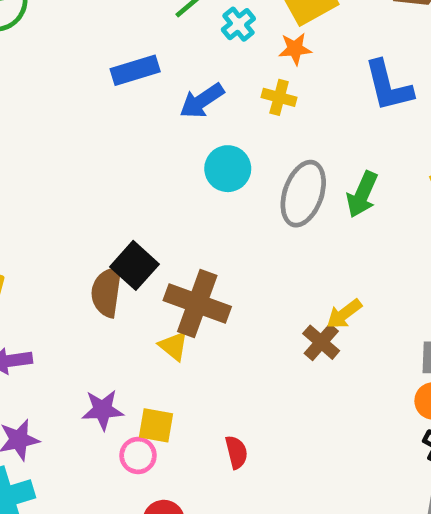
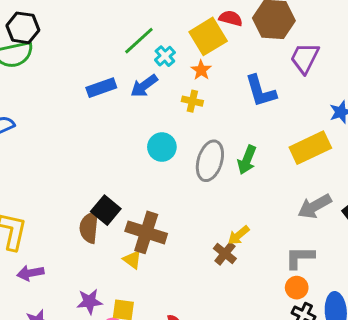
orange star: (295, 49) -> (201, 70), turned -30
blue arrow: (202, 101) -> (144, 86), moved

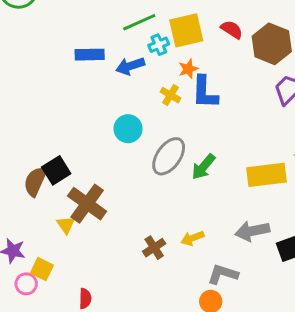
yellow square: (208, 36) -> (186, 30), moved
blue L-shape: (261, 91) -> (205, 92), moved
yellow arrow: (239, 235) -> (192, 238), moved

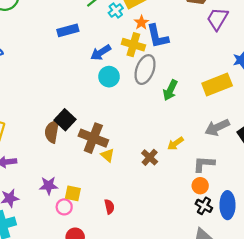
blue arrow: (130, 66) -> (101, 53), moved
yellow cross: (171, 95) -> (133, 45), size x1.5
gray ellipse: (169, 156) -> (145, 70), moved
yellow triangle: (66, 225) -> (108, 155), moved

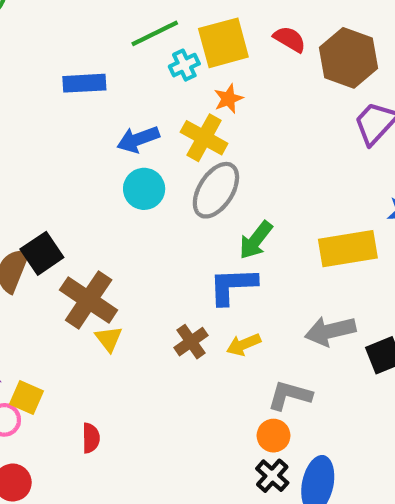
blue L-shape: (158, 36) -> (233, 286), moved, turned 88
brown cross: (150, 157) -> (191, 342), moved

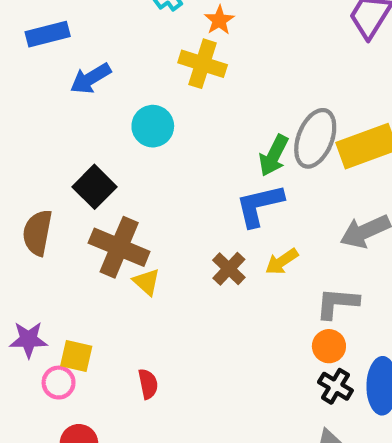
blue rectangle: (84, 83) -> (48, 34), moved
blue arrow: (138, 139) -> (91, 79), moved
gray ellipse: (216, 190) -> (315, 138), moved
black square: (42, 253) -> (94, 187), moved

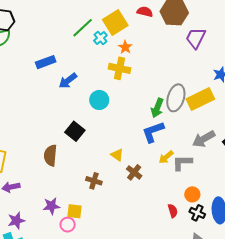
brown cross: (119, 247) -> (94, 181), moved, size x0.6
brown cross: (229, 269) -> (134, 172), moved
yellow triangle: (147, 282) -> (117, 155), moved
gray L-shape: (337, 303) -> (182, 163), moved
red semicircle: (148, 384) -> (173, 211), moved

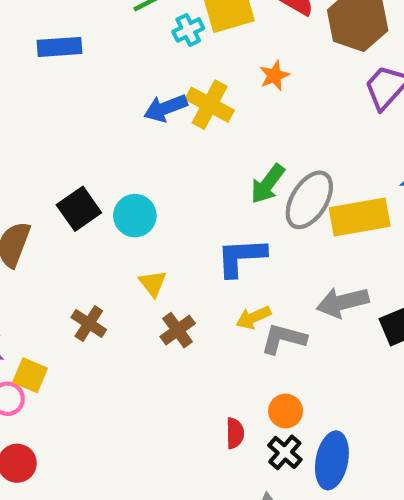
orange star: (125, 47) -> (274, 76), moved
blue arrow: (68, 81) -> (166, 108), moved
cyan circle: (99, 100) -> (135, 216), moved
green arrow: (157, 108) -> (268, 184), moved

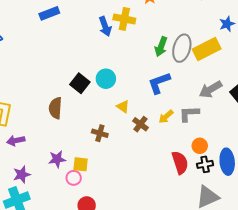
blue arrow: (166, 108) -> (105, 26), turned -72
yellow arrow: (253, 318) -> (166, 117), moved
red semicircle: (235, 433) -> (180, 163), size x1.6
black cross: (285, 452) -> (205, 164), turned -35

